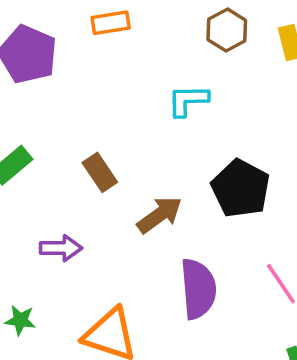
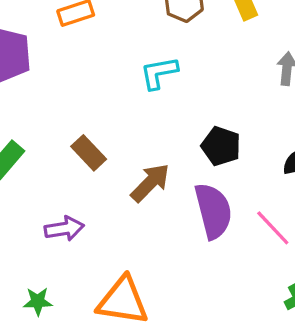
black pentagon: (241, 189) -> (221, 146), size x0.7
purple semicircle: (198, 289) -> (213, 211), moved

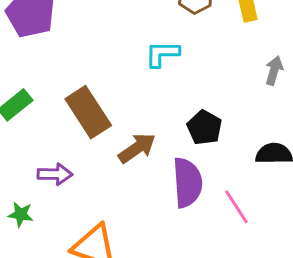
brown rectangle: (89, 153) -> (88, 112), size x1.6
green star: (38, 301) -> (21, 214), moved

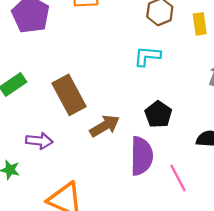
cyan L-shape: (162, 54) -> (147, 56), moved

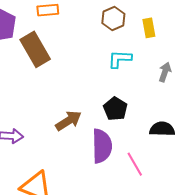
cyan L-shape: (147, 56) -> (120, 59), moved
brown rectangle: (69, 95) -> (35, 49), moved

